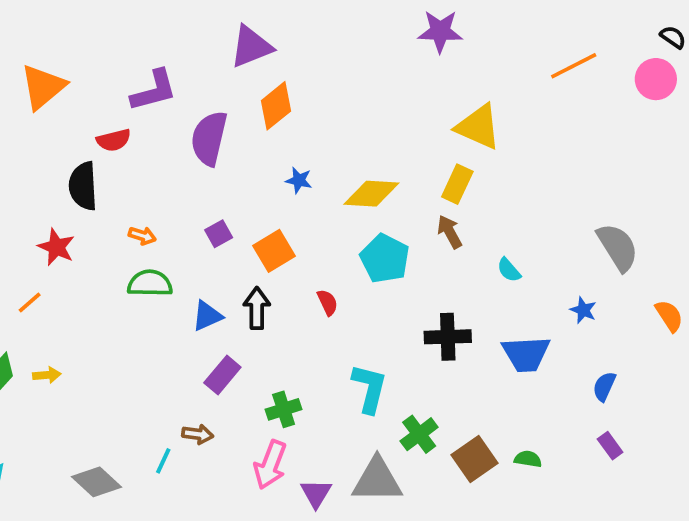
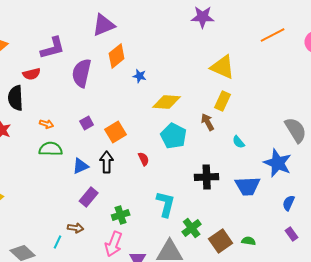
blue star: (299, 180) -> (140, 76), moved
yellow rectangle: (457, 184) -> (223, 101), moved
blue star: (583, 310) -> (278, 163), size x2.0

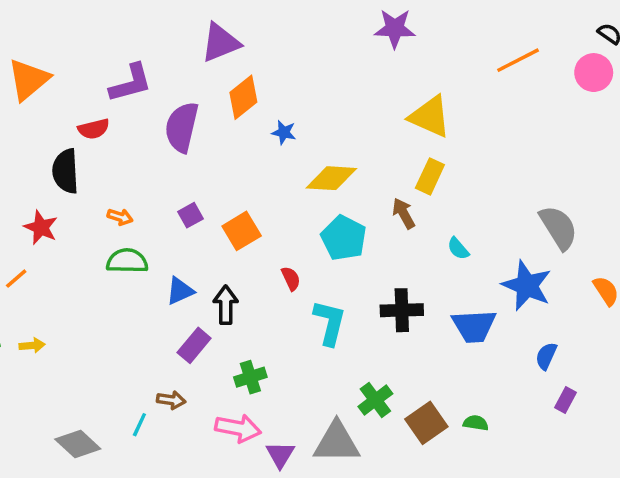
black arrow: (107, 162) -> (226, 305), moved
cyan L-shape: (166, 204) -> (330, 323), moved
purple rectangle: (292, 234) -> (566, 400), moved, turned 64
pink arrow: (114, 244) -> (238, 428), turned -100

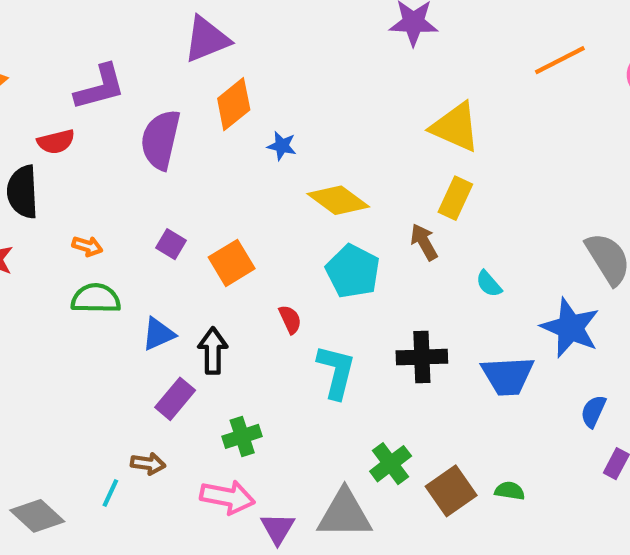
yellow diamond: (331, 178) -> (338, 200), turned 33
purple square: (191, 215) -> (171, 244), turned -30

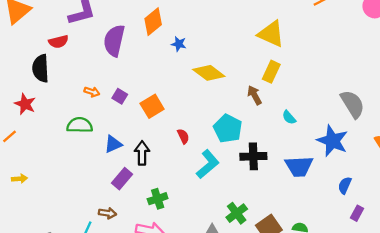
orange arrow: (87, 246) -> (92, 92), moved
cyan pentagon: (353, 271) -> (228, 129), moved
cyan L-shape: (336, 372) -> (208, 164), turned 36

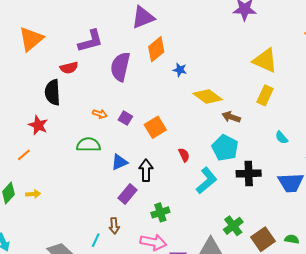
brown arrow: (254, 95) -> (231, 117), moved, turned -42
brown arrow: (107, 213) -> (114, 226), turned 77

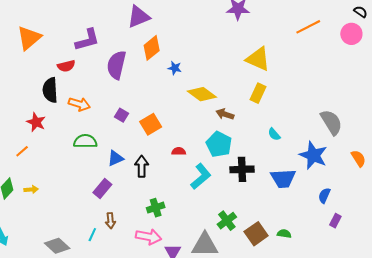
orange arrow: (100, 114) -> (79, 104), moved, size x1.5
red semicircle: (184, 155) -> (179, 151), turned -64
purple rectangle: (128, 194) -> (102, 188), moved

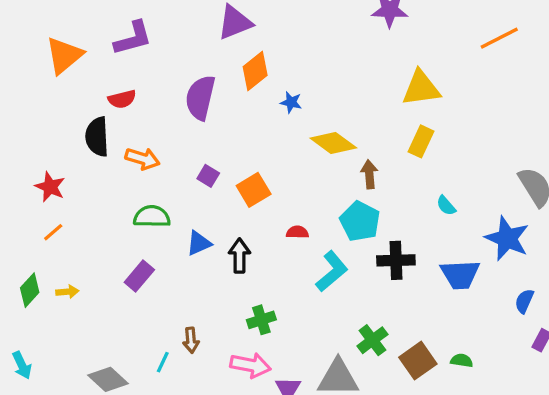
purple L-shape: (87, 40) -> (133, 38), moved
yellow triangle: (258, 59) -> (421, 88), turned -32
brown arrow: (225, 114) -> (369, 174), turned 66
red star: (36, 122) -> (50, 187), moved
purple rectangle: (102, 188) -> (139, 276), moved

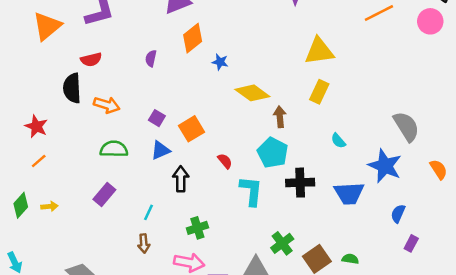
purple semicircle: (200, 98) -> (151, 58), size x0.5
red semicircle: (297, 232) -> (225, 161), turned 49
blue triangle: (199, 243) -> (160, 150), moved
cyan L-shape: (332, 271) -> (251, 191), turned -44
cyan line: (163, 362) -> (148, 212), moved

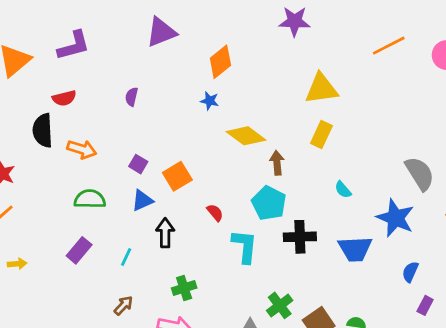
orange diamond: (193, 38) -> (220, 62), moved
cyan line: (148, 212) -> (126, 257), moved
brown arrow: (144, 243) -> (123, 305), turned -132

